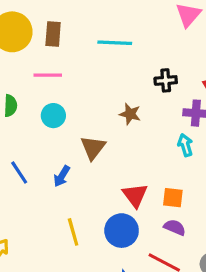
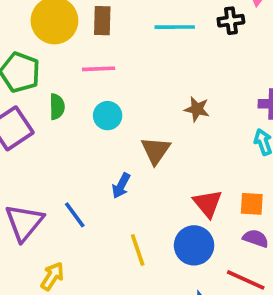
black cross: (166, 80) -> (231, 21), moved
blue line: (19, 173) -> (75, 215), moved

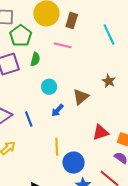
cyan line: (175, 27) -> (109, 34), turned 50
cyan circle: (108, 116) -> (49, 87), moved
red triangle: (208, 203) -> (101, 132), turned 36
blue circle: (194, 245) -> (74, 163), moved

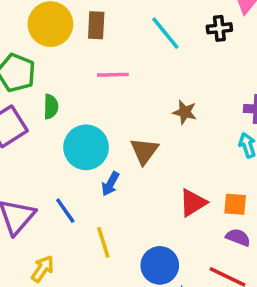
pink line: (63, 45) -> (113, 75), moved
cyan circle: (49, 87) -> (86, 147), size x1.6
yellow line: (57, 147) -> (103, 242), moved

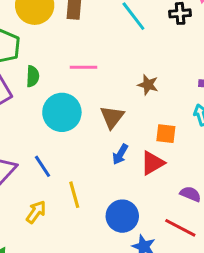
pink line: (113, 75) -> (84, 67), moved
blue arrow: (110, 184) -> (120, 154), moved
orange square: (235, 204) -> (166, 134), moved
yellow arrow: (42, 269) -> (36, 212), moved

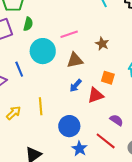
pink line: (84, 67) -> (69, 34), moved, turned -30
brown triangle: (112, 117) -> (75, 60), turned 30
blue line: (42, 166) -> (19, 69), moved

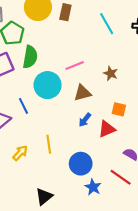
green semicircle: (28, 24) -> (30, 57), size x1.5

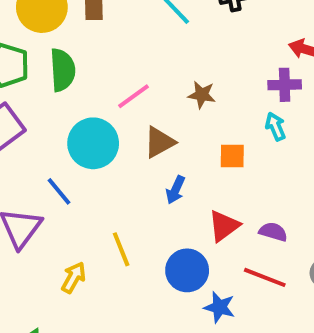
green semicircle: (30, 57) -> (63, 70), moved
red triangle: (107, 129) -> (224, 226), moved

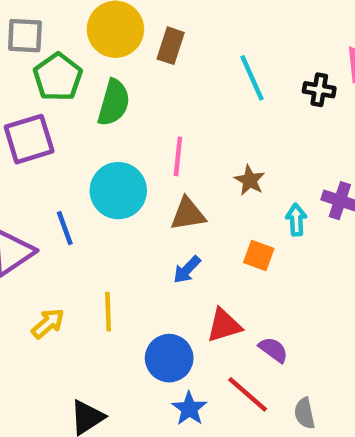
pink line: (133, 96) -> (178, 156), turned -68
cyan arrow: (276, 127) -> (296, 220), moved

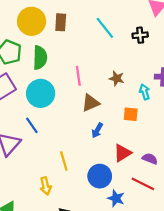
black cross: (319, 90) -> (140, 35), moved
cyan circle: (118, 191) -> (41, 93), moved
yellow arrow: (48, 323) -> (46, 186), moved, turned 132

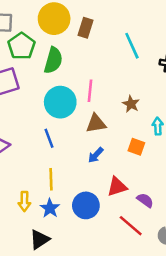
cyan circle: (41, 93) -> (60, 102), moved
blue line: (32, 125) -> (49, 138), moved
blue star: (116, 198) -> (50, 208), moved

